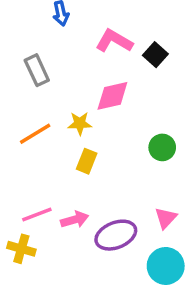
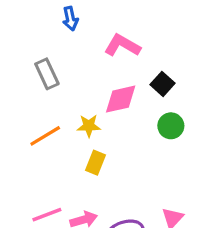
black square: (155, 55) -> (162, 84), moved
green circle: (162, 147) -> (171, 126), moved

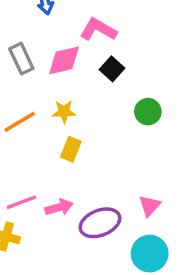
black square: (162, 84) -> (112, 69), moved
pink diamond: (121, 99) -> (64, 60), moved

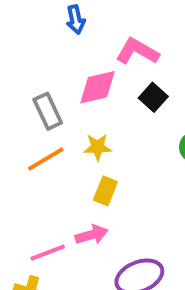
gray rectangle: (21, 59) -> (48, 111), moved
pink arrow: (59, 207) -> (92, 235), moved

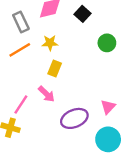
pink arrow: (92, 235) -> (46, 94), turned 60
pink line: (48, 253) -> (21, 104), turned -36

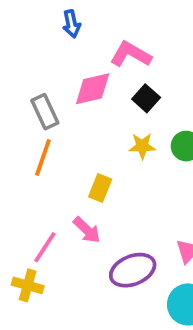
yellow star: (50, 43) -> (142, 146), moved
orange line: (20, 50) -> (43, 157), turned -40

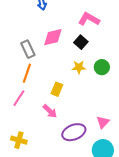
pink L-shape: (131, 54) -> (89, 19), moved
pink line: (45, 247) -> (19, 98), moved

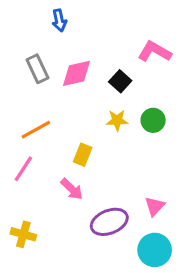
pink L-shape: (89, 19) -> (155, 52), moved
gray rectangle: (28, 49) -> (37, 69), moved
orange line: (27, 73) -> (36, 130), turned 42

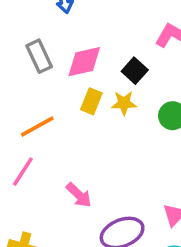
yellow star: (117, 120) -> (124, 103), moved
yellow rectangle: (83, 155) -> (91, 101), moved

